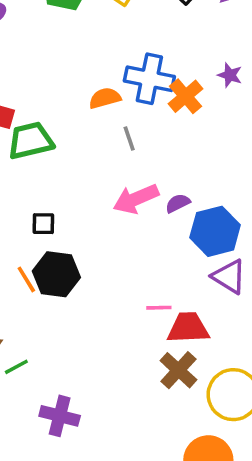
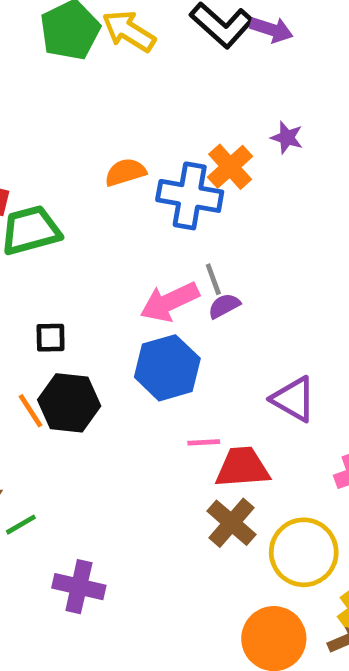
blue cross: (149, 79) -> (190, 196), moved
gray line: (129, 139) -> (213, 279), moved
blue hexagon: (215, 231) -> (167, 368), moved

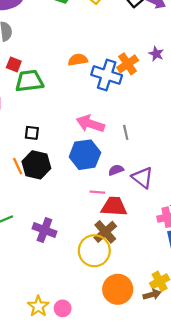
gray line: (213, 279) -> (126, 132), moved
pink arrow: (170, 302) -> (90, 124), turned 36
purple semicircle: (224, 306) -> (116, 170), moved
yellow circle: (304, 552) -> (94, 251), moved
purple cross: (79, 587) -> (44, 230), moved

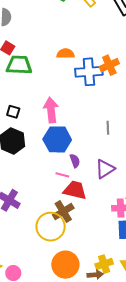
blue cross: (107, 75) -> (89, 72), turned -32
pink arrow: (90, 124) -> (51, 110), moved, turned 55
gray line: (126, 132) -> (108, 128), moved
purple semicircle: (116, 170) -> (75, 161), moved, turned 80
purple triangle: (143, 178) -> (105, 169), turned 40

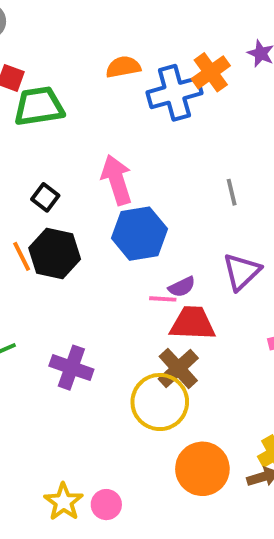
black square: (13, 112) -> (45, 197), turned 32
purple semicircle: (75, 161) -> (182, 287), moved, turned 96

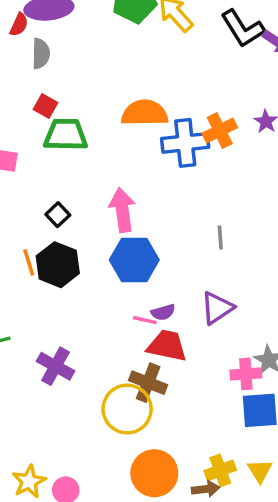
orange semicircle: (123, 67) -> (145, 113), size x1.5
brown cross: (178, 368) -> (148, 383), turned -36

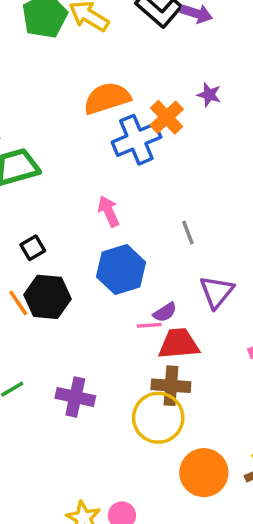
orange semicircle: (145, 113) -> (107, 98), moved
pink arrow: (122, 210) -> (109, 211), moved, size x0.7
black square: (58, 215) -> (33, 248), turned 30
gray line: (220, 238) -> (188, 233), moved

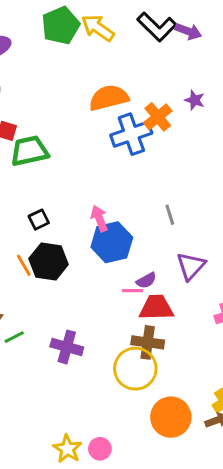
pink arrow: (109, 211) -> (99, 218), moved

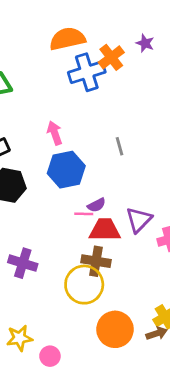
pink arrow: (99, 218) -> (55, 133), moved
purple triangle: (191, 266) -> (139, 220), moved
yellow star: (67, 449) -> (19, 338), moved, turned 30

